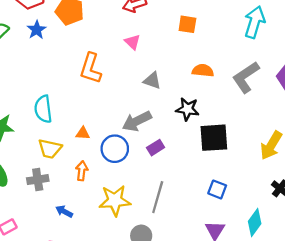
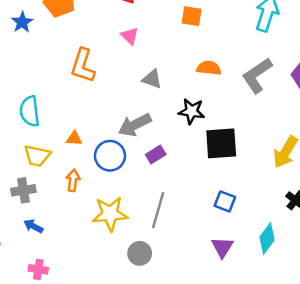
blue arrow: (64, 211) -> (33, 226), moved

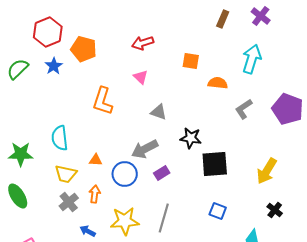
orange semicircle: (209, 68) -> (218, 83), moved
gray L-shape: (257, 75) -> (244, 109), size x0.7
gray cross: (23, 190) -> (69, 202), moved, turned -30
blue arrow: (33, 226) -> (88, 231), moved

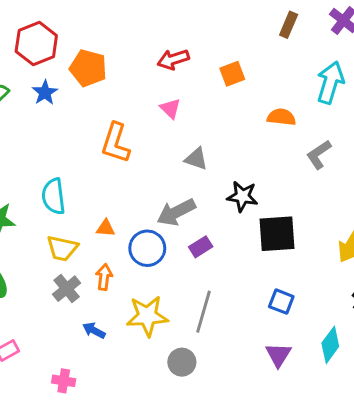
orange square: (191, 61) -> (232, 74), moved, turned -30

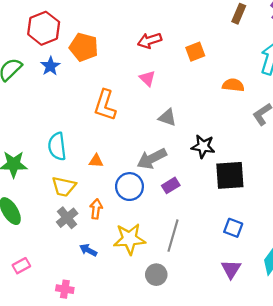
orange triangle: (105, 228) -> (96, 161), moved

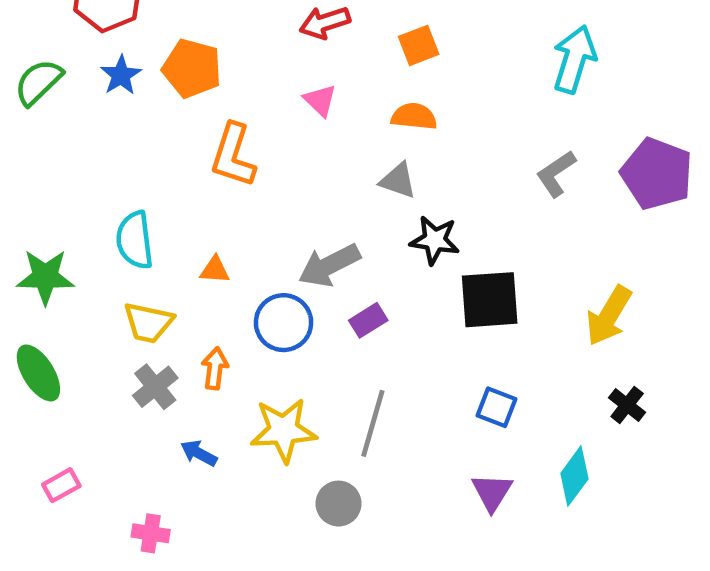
orange pentagon: (84, 47) -> (192, 68), moved
orange semicircle: (233, 85) -> (414, 116), moved
gray triangle: (167, 117) -> (398, 181), moved

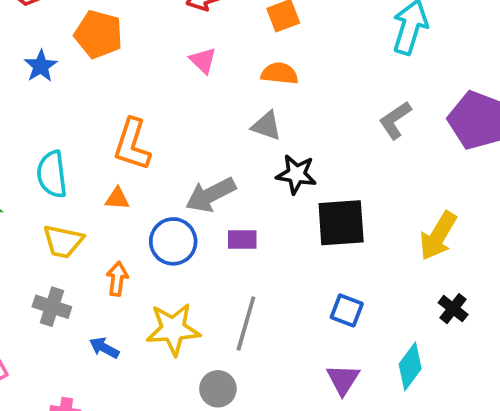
blue star: (121, 75) -> (41, 66), moved
orange L-shape: (233, 155) -> (132, 144), moved
purple rectangle: (368, 320) -> (242, 240), turned 32
gray cross: (155, 387) -> (52, 307), moved, turned -33

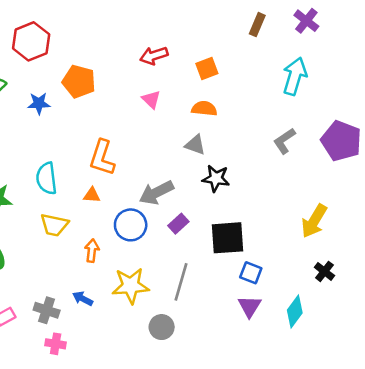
blue star: (41, 66) -> (39, 103), turned 30
black square: (341, 223) -> (228, 238), moved
purple rectangle: (242, 240) -> (178, 224), turned -42
gray cross: (52, 307) -> (47, 310), moved
purple triangle: (343, 379) -> (250, 306), moved

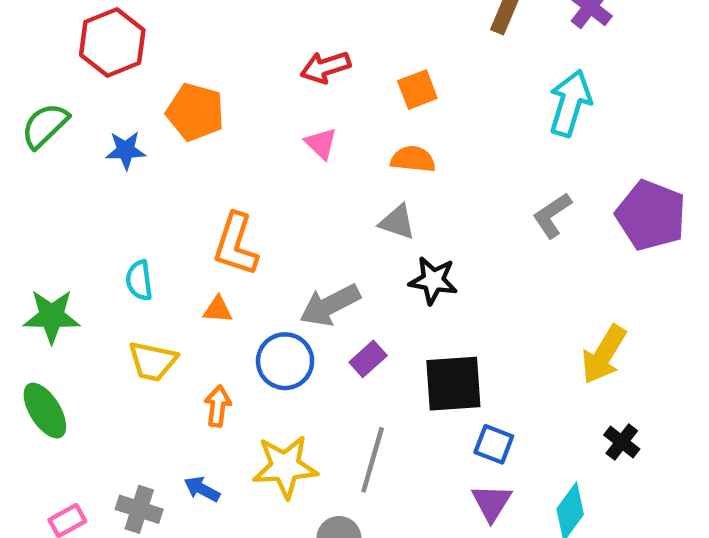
cyan semicircle: (47, 178) -> (139, 280), size x0.7

